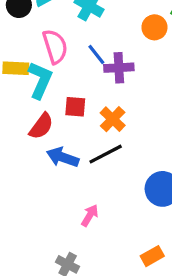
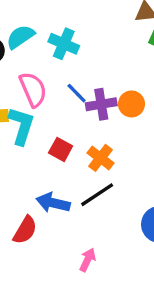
orange circle: (154, 27) -> (131, 104), moved
red square: (75, 107) -> (61, 149), turned 30
red semicircle: (41, 126) -> (25, 230), moved

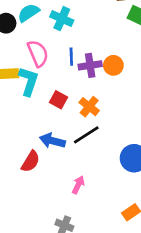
blue line: (77, 93) -> (71, 57), turned 42

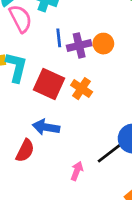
pink semicircle: (38, 53) -> (21, 19), moved
red square: (59, 100) -> (49, 84), size x1.6
black line: (86, 135) -> (110, 153), moved

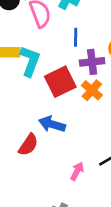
purple cross: (79, 45) -> (92, 62), moved
red square: (49, 84) -> (60, 82), turned 32

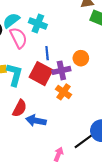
red square: (60, 82) -> (41, 74), moved, turned -30
red semicircle: (28, 145) -> (20, 108), moved

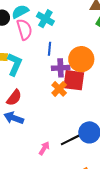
orange circle: (81, 58) -> (81, 59), size x1.6
red square: (41, 74) -> (74, 80), moved, turned -30
blue arrow: (36, 121) -> (14, 118), moved

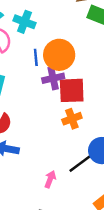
orange circle: (81, 59) -> (59, 55), moved
orange cross: (59, 89) -> (72, 119), moved, turned 35

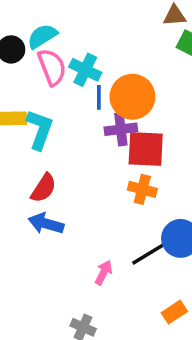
cyan cross: (24, 22) -> (85, 70), moved
orange cross: (72, 119) -> (142, 189), turned 30

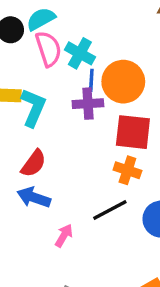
purple cross: (121, 129) -> (88, 104), moved
black line: (149, 253) -> (110, 210), moved
pink arrow: (104, 273) -> (64, 236), moved

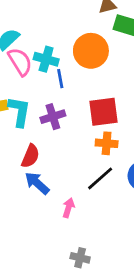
orange circle: (123, 82) -> (91, 51), moved
purple cross: (88, 104) -> (53, 117), moved
blue arrow: (34, 197) -> (37, 183), turned 36

